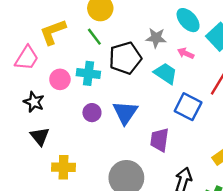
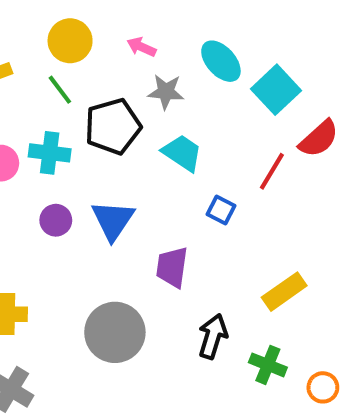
pink arrow: (186, 53) -> (141, 47), moved
blue square: (188, 107) -> (221, 210), size x0.6

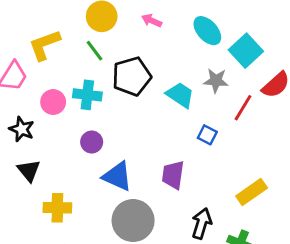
gray star: (166, 92) -> (216, 81), moved
blue triangle: (113, 220) -> (117, 176), moved, turned -40

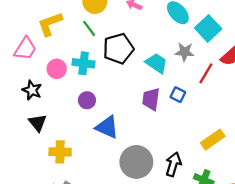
purple trapezoid: (173, 175) -> (151, 99), moved
gray circle: (133, 221) -> (136, 162), moved

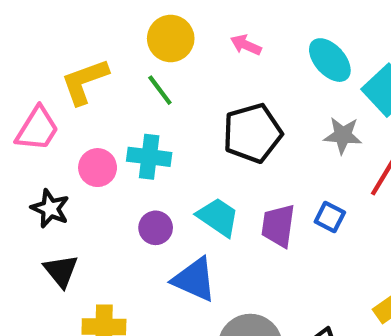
black pentagon: (118, 49) -> (252, 133), moved
cyan trapezoid: (157, 63) -> (218, 217), moved

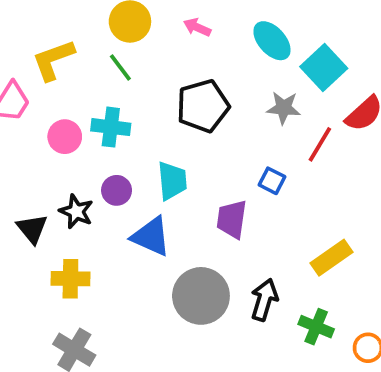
black star: (50, 208) -> (76, 211), moved
cyan trapezoid: (218, 217) -> (172, 181), turned 51
purple trapezoid: (278, 226) -> (232, 219), moved

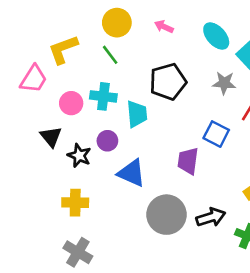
cyan trapezoid: (172, 181) -> (137, 114), moved
blue square: (272, 181) -> (216, 134), size x1.4
black triangle: (32, 229) -> (51, 137), moved
black arrow: (264, 300) -> (211, 217), turned 56

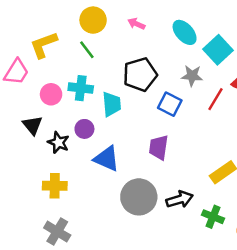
blue square: (216, 134) -> (170, 104), moved

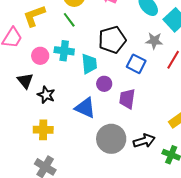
purple circle: (84, 129) -> (104, 84), moved

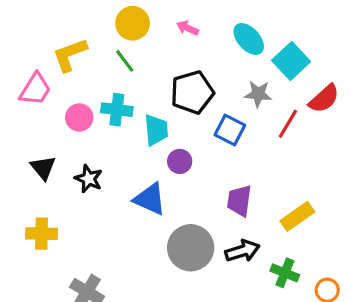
black triangle: (25, 81) -> (43, 168), moved
purple trapezoid: (127, 99) -> (239, 201), moved
yellow cross: (43, 130) -> (42, 234), moved

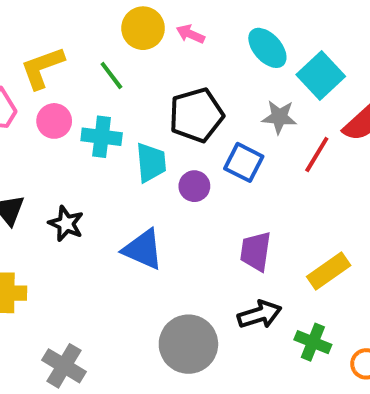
yellow circle: (133, 23) -> (143, 28), moved
pink circle: (79, 117) -> (54, 121), moved
purple circle: (180, 161) -> (194, 186), moved
gray circle: (191, 248) -> (188, 344), moved

